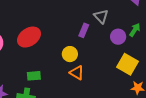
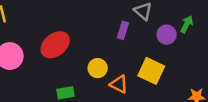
yellow circle: (70, 54) -> (98, 68), moved
yellow square: (127, 64) -> (151, 71), moved

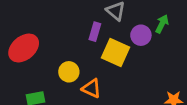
yellow square: (151, 71) -> (115, 53), moved

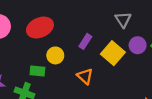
purple rectangle: (95, 32) -> (85, 41), moved
yellow circle: (69, 72) -> (55, 55), moved

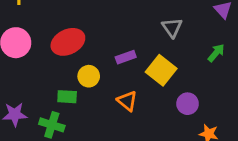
purple rectangle: (85, 41) -> (126, 57), turned 40
purple circle: (138, 45) -> (188, 104), moved

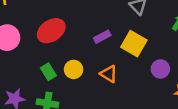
yellow circle: (89, 76) -> (74, 69), moved
green rectangle: (67, 97) -> (48, 72), moved, turned 63

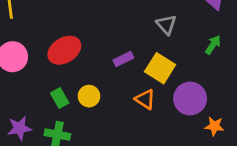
purple circle: (160, 69) -> (190, 99), size x1.5
orange triangle: (109, 74) -> (145, 99), moved

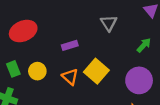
yellow square: (160, 68) -> (96, 71), moved
orange triangle: (145, 99) -> (70, 77), moved
purple circle: (190, 99) -> (139, 80), moved

